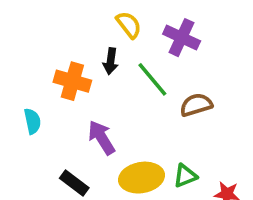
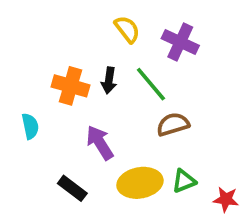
black arrow: (111, 61) -> (109, 80), moved
brown semicircle: (196, 105) -> (173, 124), moved

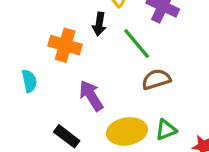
black arrow: (109, 80) -> (99, 24), moved

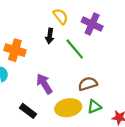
orange cross: (65, 45) -> (15, 50), moved
brown semicircle: (156, 79) -> (88, 84), moved

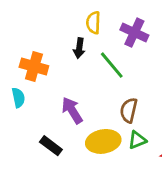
yellow semicircle: (61, 16) -> (93, 23), turned -140
brown semicircle: (88, 84) -> (129, 110), turned -60

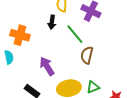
brown semicircle: (129, 110) -> (87, 55), moved

